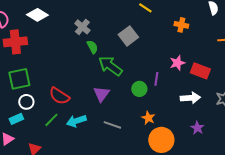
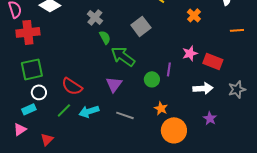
orange cross: (181, 25) -> (194, 15), turned 32

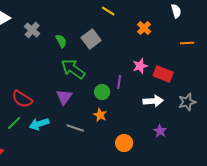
gray cross: (95, 17) -> (32, 30), moved
green semicircle: (105, 37) -> (61, 41), moved
orange star: (161, 108) -> (100, 115), moved
orange circle: (174, 130) -> (124, 143), size x0.7

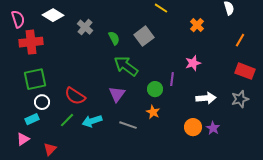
orange line: (187, 43) -> (240, 40), turned -56
red rectangle: (163, 74) -> (245, 71), moved
orange circle: (124, 143) -> (193, 127), moved

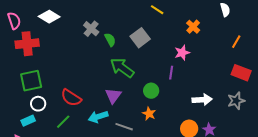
gray cross: (85, 27) -> (91, 29), moved
pink star: (193, 63) -> (182, 53), moved
purple line: (172, 79) -> (171, 73), moved
cyan arrow: (92, 121) -> (98, 117), moved

